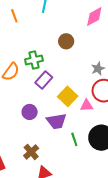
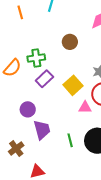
yellow square: (68, 96) -> (73, 85), moved
purple trapezoid: (56, 121) -> (42, 130), moved, turned -100
brown cross: (31, 152) -> (16, 149), moved

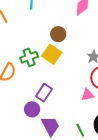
purple rectangle: (44, 79) -> (44, 93), moved
yellow square: (73, 85) -> (52, 54), moved

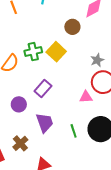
brown circle: (58, 34) -> (72, 27), moved
purple circle: (32, 109) -> (19, 104), moved

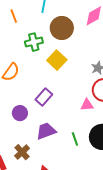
brown circle: (72, 27) -> (62, 28), moved, size x1.5
green cross: (33, 52) -> (34, 42), moved
purple trapezoid: (45, 123) -> (46, 131), turned -90

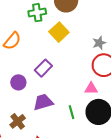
pink triangle: (87, 105) -> (91, 88), moved

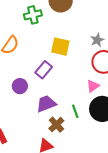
yellow square: (59, 32) -> (60, 47), moved, turned -30
pink triangle: (91, 88) -> (93, 86), turned -32
brown cross: (18, 121) -> (56, 125), moved

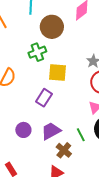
green cross: (33, 15) -> (37, 52), moved
purple circle: (20, 86) -> (23, 130), moved

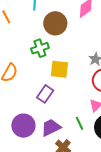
purple circle: (23, 130) -> (23, 126), size x1.5
green line: (81, 135) -> (80, 123), moved

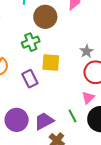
purple rectangle: (45, 94) -> (30, 79), moved, turned -60

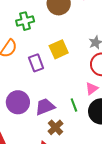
green cross: (31, 42) -> (25, 21), moved
yellow square: (51, 62) -> (59, 49), turned -36

